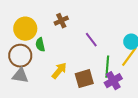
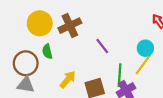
brown cross: (61, 21) -> (70, 26), size x1.5
yellow circle: (25, 29) -> (40, 23), moved

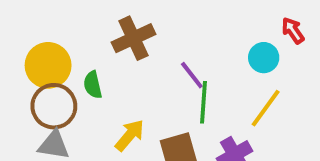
yellow circle: (40, 23) -> (48, 65), moved
cyan circle: (145, 48) -> (264, 58), moved
green line: (120, 75) -> (203, 102), moved

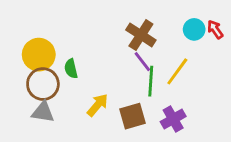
brown cross: (134, 38) -> (141, 35), moved, turned -32
cyan circle: (264, 58) -> (194, 29), moved
yellow line: (266, 108) -> (177, 71), moved

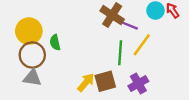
purple line: (142, 62) -> (129, 25), moved, turned -30
yellow arrow: (98, 105) -> (86, 82), moved

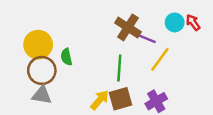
green line: (120, 53) -> (119, 68), moved

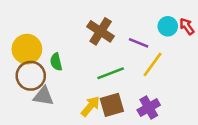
brown cross: (128, 27) -> (101, 31), moved
green line: (119, 68) -> (111, 73), turned 65
gray triangle: (42, 95) -> (43, 96), moved

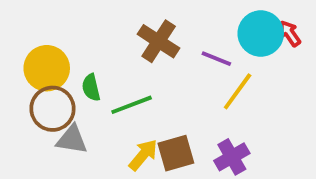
cyan circle: (168, 26) -> (261, 34), size x1.5
green line: (111, 73) -> (132, 105), moved

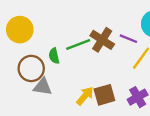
brown cross: (159, 41) -> (102, 40), moved
yellow circle: (47, 68) -> (20, 30), moved
green line: (132, 105) -> (78, 44), moved

